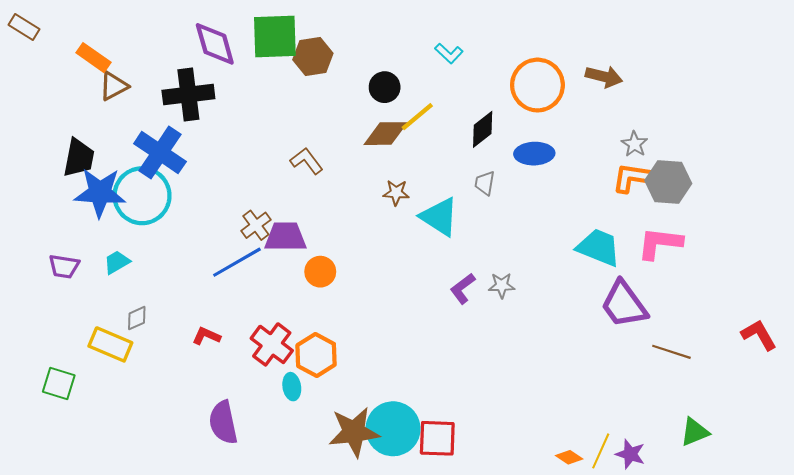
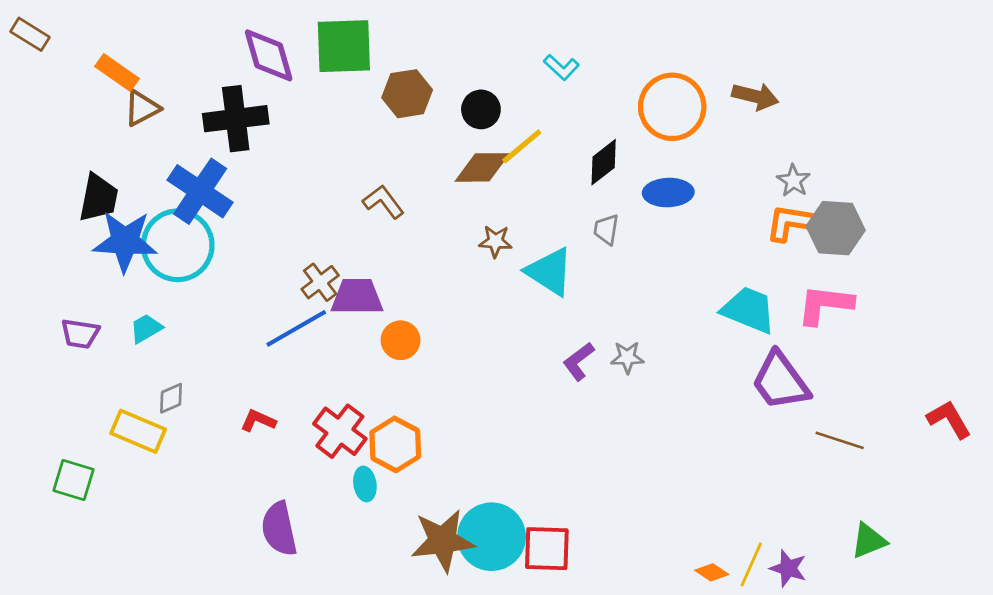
brown hexagon: (313, 57) -> (407, 94), moved

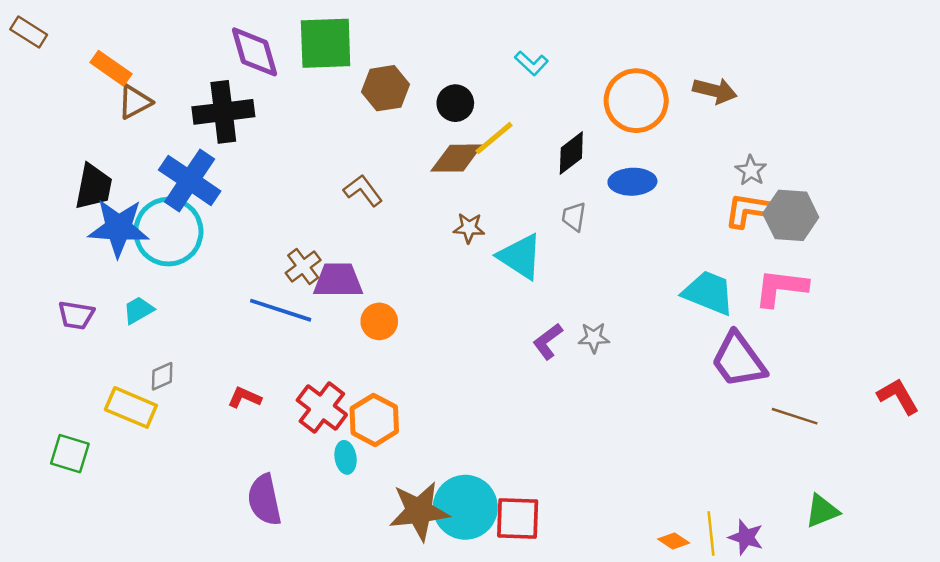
blue line: (296, 328) -> (281, 310), turned 48
yellow line: (751, 564) -> (711, 533), turned -30

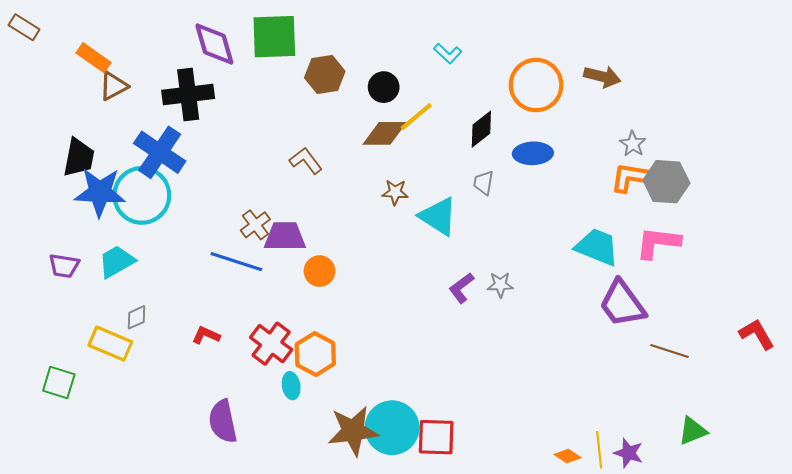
cyan trapezoid: (138, 310) -> (117, 262), size x1.4

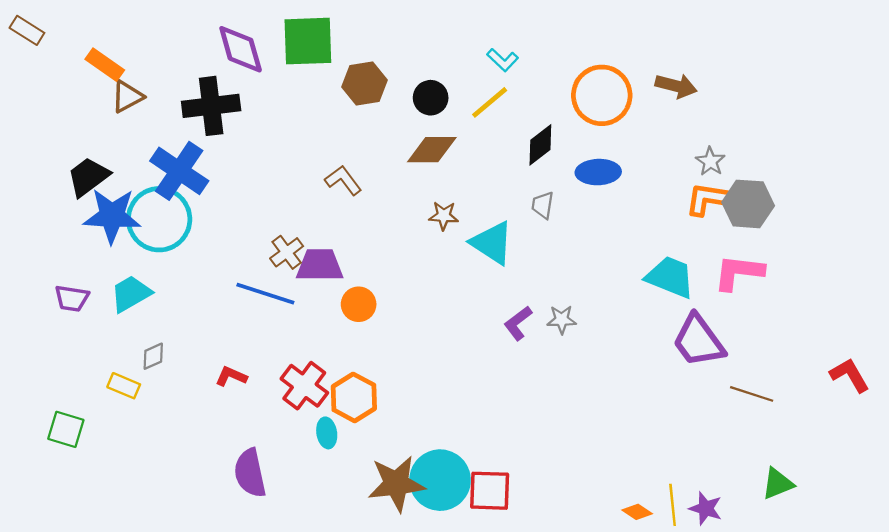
yellow line: (416, 117) -> (490, 102), moved
black trapezoid: (79, 158) -> (88, 177), turned -138
yellow rectangle: (110, 344) -> (124, 386), size x0.7

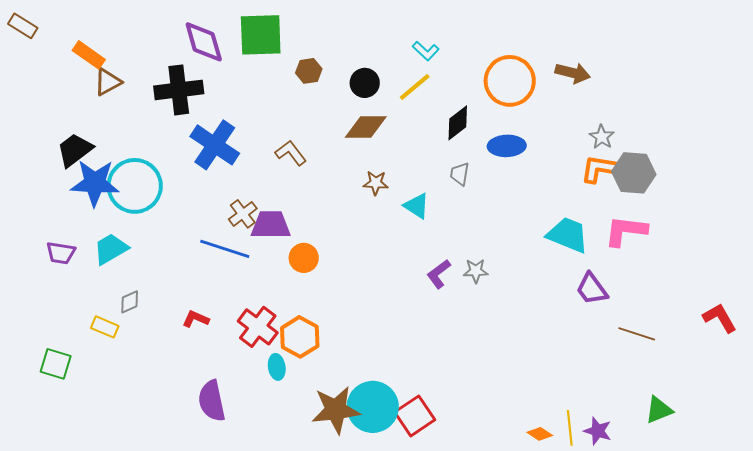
brown hexagon: (364, 84) -> (309, 71), size x0.7
blue cross: (179, 171) -> (215, 145), moved
cyan triangle: (492, 243) -> (417, 206), size x0.7
purple trapezoid: (699, 341) -> (592, 289), size x0.7
red square: (490, 491) -> (415, 416), turned -36

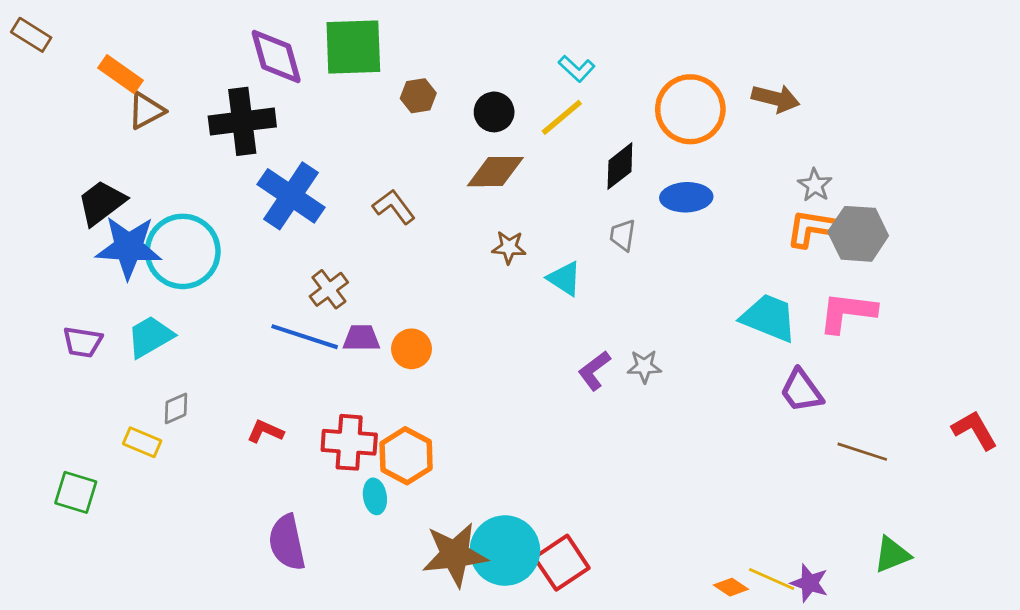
purple trapezoid: (271, 225) -> (361, 338), moved, size x0.7
red cross: (258, 327) -> (349, 442), turned -33
yellow line: (570, 428) -> (772, 579), turned -60

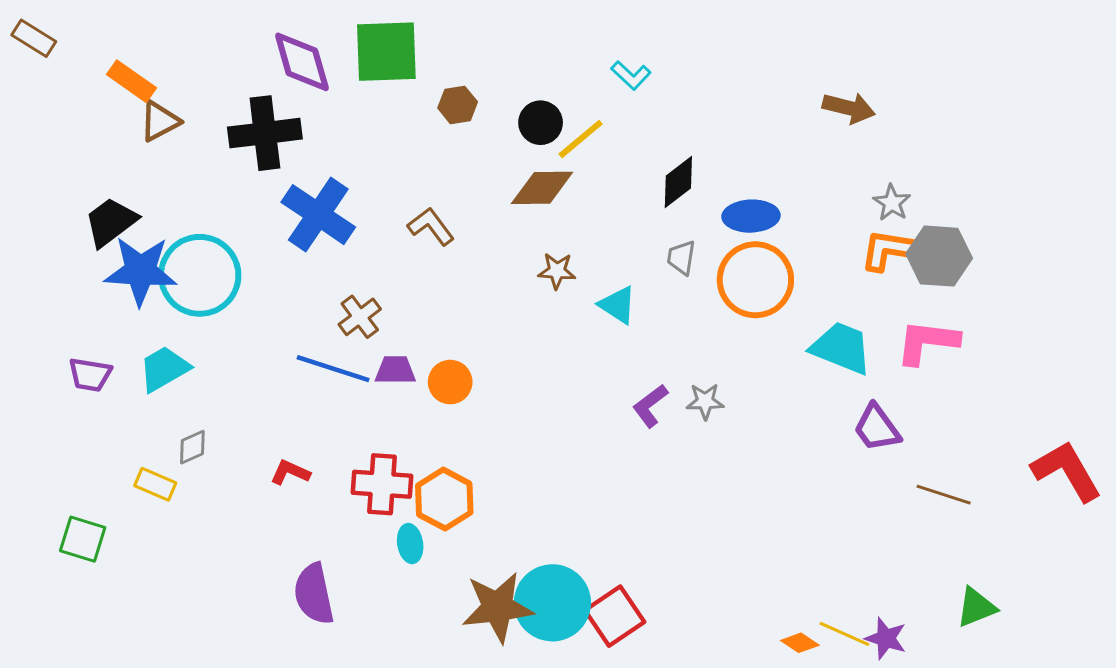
orange circle: (690, 109) -> (755, 280), moved
yellow line: (562, 117) -> (581, 139), moved
red L-shape: (975, 430) -> (1067, 471), size x1.4

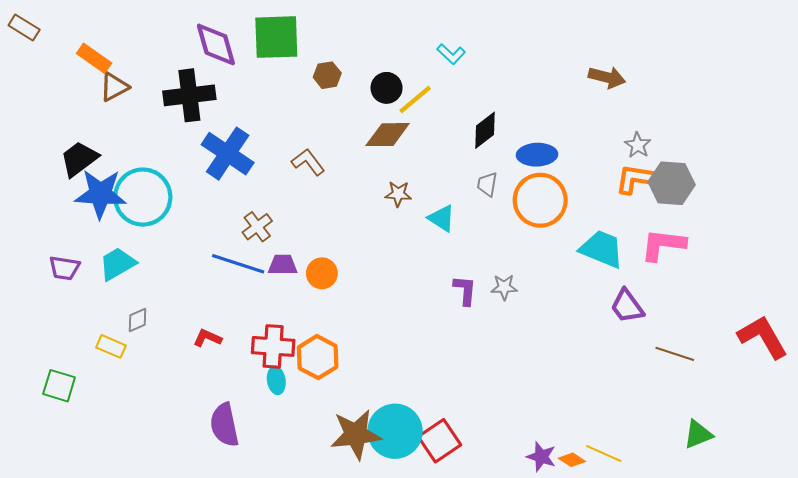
purple L-shape: (650, 406) -> (465, 290), turned 132
cyan ellipse: (410, 544) -> (276, 380), moved
purple star: (886, 638) -> (541, 457), moved

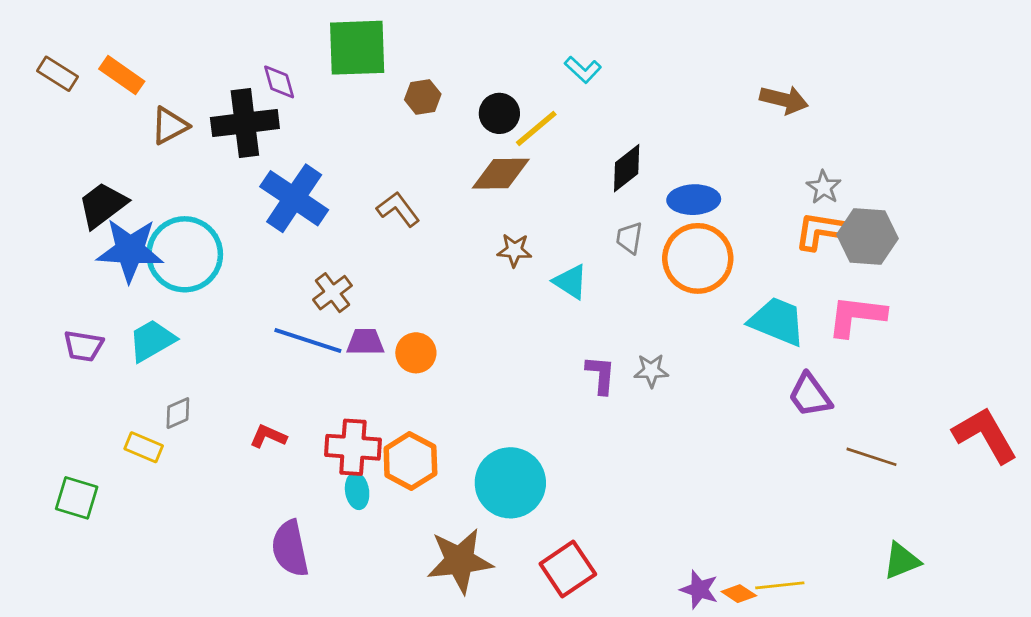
brown rectangle: (24, 27) -> (57, 74), moved
purple diamond: (216, 44) -> (279, 82), moved, size x0.6
brown triangle: (114, 87) -> (170, 126), moved
cyan circle: (395, 431) -> (510, 483), moved
yellow line: (604, 453) -> (780, 585), turned -30

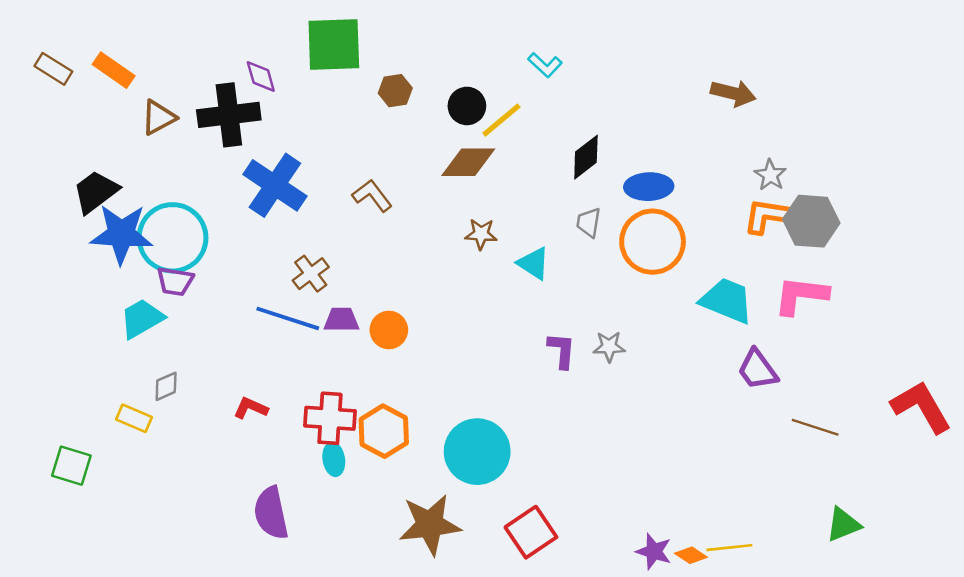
purple trapezoid: (83, 346) -> (175, 281), moved

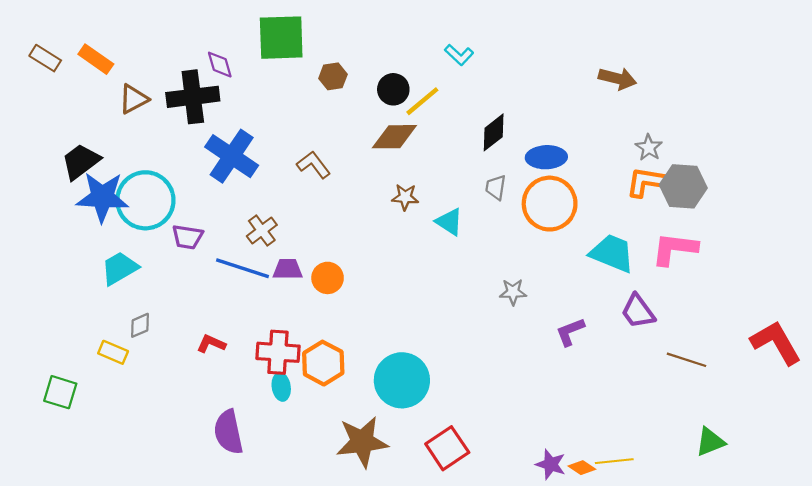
purple trapezoid: (175, 281) -> (187, 237), moved
purple L-shape: (562, 350) -> (570, 332), moved, turned -116

